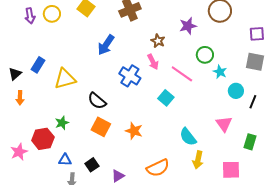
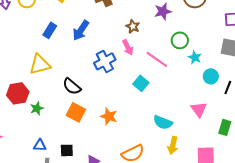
blue rectangle: (38, 65) -> (50, 30), moved
blue cross: (130, 76) -> (105, 61), turned 30
cyan semicircle: (188, 137) -> (163, 122), turned -30
red hexagon: (43, 139) -> (18, 93), moved
black square: (92, 165) -> (67, 150), turned 32

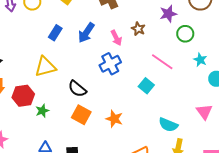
green circle: (180, 40) -> (185, 34), moved
pink arrow: (128, 47) -> (116, 38), moved

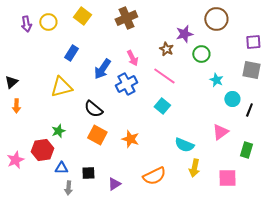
brown star: (138, 29) -> (166, 49), moved
blue arrow: (86, 33) -> (102, 69), moved
pink line: (162, 62) -> (164, 76), moved
red hexagon: (23, 96) -> (42, 150), moved
pink triangle: (204, 112) -> (220, 132), turned 30

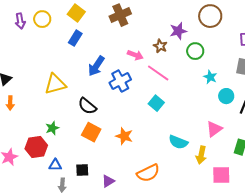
blue rectangle: (71, 53) -> (75, 38), moved
pink arrow: (132, 58) -> (135, 55), moved, turned -42
yellow arrow: (194, 168) -> (201, 155), moved

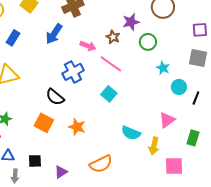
blue rectangle: (75, 38) -> (13, 38), moved
blue arrow: (96, 66) -> (54, 34), moved
black semicircle: (87, 106) -> (55, 97), moved

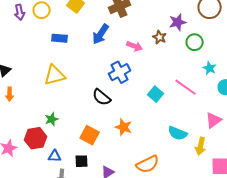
blue rectangle: (13, 38) -> (60, 38), turned 63
pink line: (111, 64) -> (186, 87), moved
orange square: (44, 123) -> (90, 135), moved

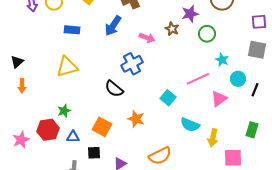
pink line: (186, 87) -> (198, 79), turned -60
cyan square: (156, 94) -> (168, 98), moved
pink triangle: (214, 120) -> (219, 99), moved
blue triangle: (55, 156) -> (73, 137), moved

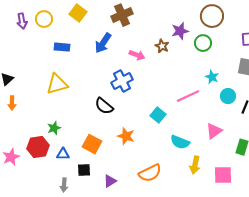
green circle: (207, 34) -> (203, 43), moved
pink triangle: (219, 99) -> (214, 131), moved
yellow arrow: (213, 138) -> (195, 165), moved

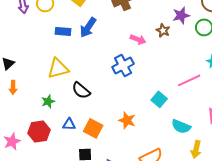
blue arrow: (103, 43) -> (88, 27), moved
black semicircle: (104, 106) -> (81, 90), moved
green star: (54, 128) -> (48, 101), moved
blue triangle: (63, 154) -> (69, 124), moved

